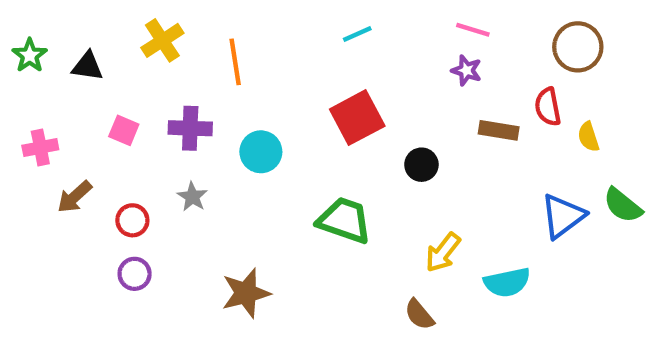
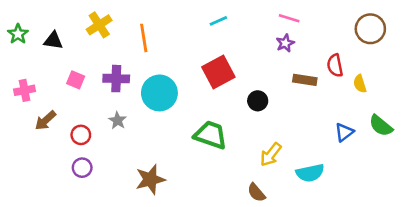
brown circle: (578, 47) -> (370, 29), moved
purple star: (466, 70) -> (285, 43), turned 30
cyan circle: (261, 152) -> (159, 93), size x1.4
blue triangle: (563, 216) -> (344, 132), size x0.7

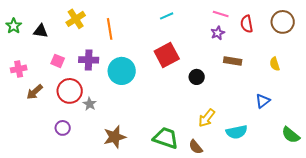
red semicircle: (335, 65) -> (247, 24), moved
gray star: (118, 120) -> (90, 104), moved
green semicircle: (381, 126) -> (291, 135), moved
red circle: (81, 135) -> (70, 91), moved, size x1.6
green trapezoid: (211, 135) -> (166, 138), moved

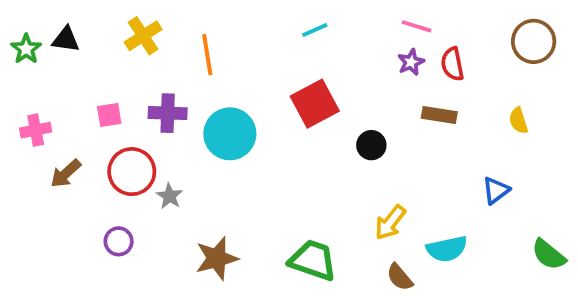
red semicircle: (247, 24) -> (452, 64), moved
black triangle: (41, 31) -> (66, 40), moved
pink square: (58, 61) -> (109, 115), turned -32
brown semicircle: (196, 147) -> (400, 277), moved

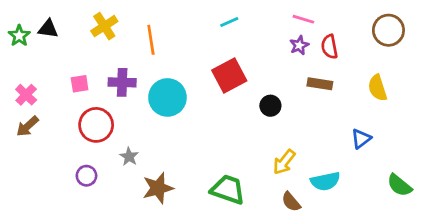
yellow semicircle: (518, 121) -> (377, 88), size x1.4
pink cross: (36, 130) -> (26, 95), turned -35
brown arrow: (66, 173) -> (27, 126), moved
gray star: (170, 196) -> (129, 156), moved

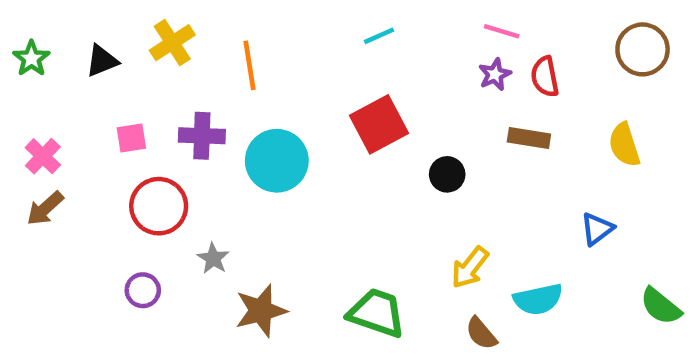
black triangle: (48, 29) -> (102, 61), moved, turned -30

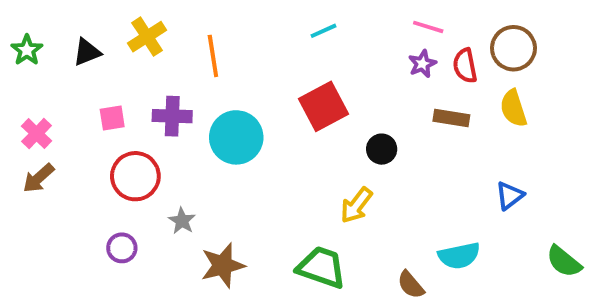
brown circle: (643, 49) -> (513, 48), moved
yellow semicircle: (624, 145) -> (513, 108), moved
yellow arrow: (470, 268) -> (356, 205), moved

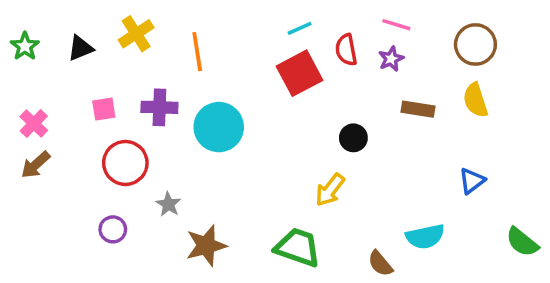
red semicircle: (465, 66) -> (346, 50), moved
red square: (323, 106) -> (300, 73), moved

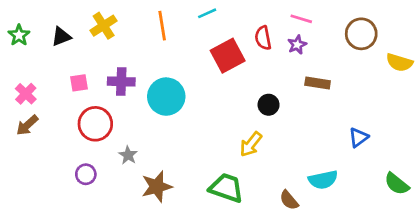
cyan line: (300, 28) -> (207, 13), moved
orange line: (197, 52) -> (162, 26), moved
yellow semicircle: (475, 100) -> (399, 62), moved, turned -55

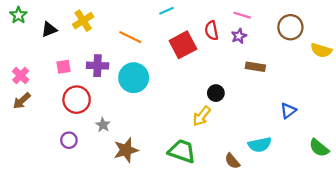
orange line: (162, 26) -> (130, 37), moved, turned -55
green star: (19, 35) -> (18, 15), moved
black circle: (269, 105) -> (216, 93), moved

